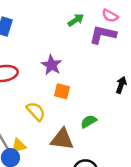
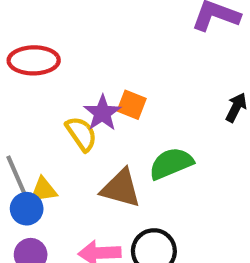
purple star: (52, 65) -> (102, 113), moved
green semicircle: (89, 121) -> (171, 163), size x1.5

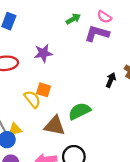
orange square: (132, 105) -> (44, 90), moved
purple star: (102, 113) -> (43, 53), moved, turned 30

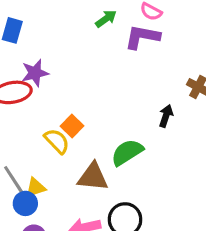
purple star: (43, 53) -> (35, 73), moved
black arrow: (111, 80) -> (166, 116), moved
orange square: (44, 90) -> (72, 126), turned 32

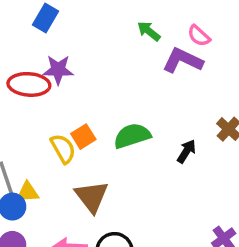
green arrow: (106, 19) -> (149, 31), turned -120
green semicircle: (127, 152) -> (132, 136), moved
brown triangle: (93, 177) -> (92, 196), turned 32

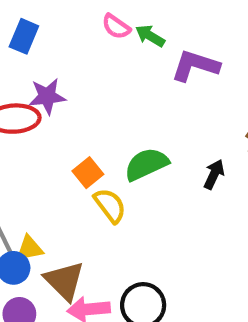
pink semicircle: (199, 36) -> (116, 27), moved
yellow semicircle: (63, 149) -> (110, 205), moved
brown triangle: (92, 196) -> (64, 281), moved

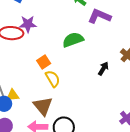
green semicircle: (146, 164) -> (73, 40), moved
brown triangle: (64, 281) -> (43, 106), moved

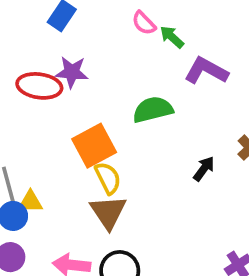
orange square: (44, 62) -> (94, 146), size x1.6
brown triangle: (43, 106) -> (108, 212), moved

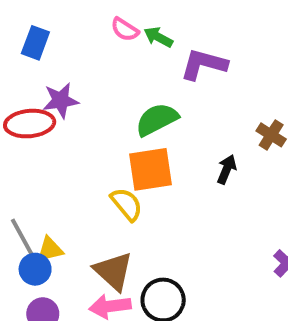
orange square: (94, 146) -> (150, 169), moved, turned 33
brown triangle: (108, 212) -> (113, 271), moved

